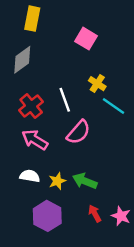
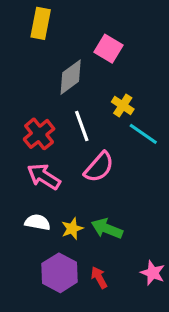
gray diamond: (22, 60) -> (71, 77), moved
red arrow: (95, 213) -> (99, 278), moved

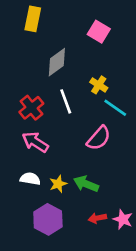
pink square: (109, 49) -> (99, 32), moved
pink semicircle: (99, 167) -> (99, 138), moved
red arrow: (99, 278) -> (97, 218), moved, turned -72

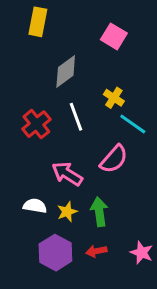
pink arrow: (35, 142) -> (67, 174), moved
green arrow: (86, 184) -> (99, 212), turned 60
red arrow: (97, 218) -> (96, 251), moved

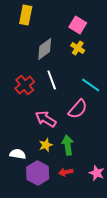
yellow cross: (114, 98) -> (78, 48), moved
white semicircle: (35, 206) -> (18, 154), moved

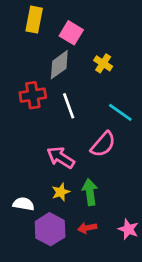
pink square: (78, 25) -> (71, 33), moved
red cross: (25, 85) -> (33, 95), moved, turned 30

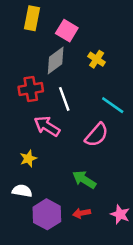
pink arrow: (61, 158) -> (47, 126), moved
yellow star: (61, 192) -> (28, 158), moved
green arrow: (90, 192) -> (84, 180), turned -50

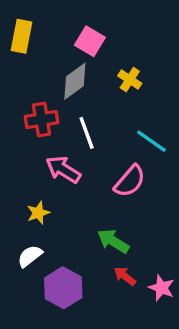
yellow rectangle: (32, 18) -> (22, 36), moved
white semicircle: (22, 191) -> (30, 256), turned -48
red arrow: (82, 213) -> (125, 276), moved, turned 49

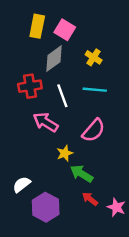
yellow rectangle: (22, 36) -> (37, 26), moved
cyan line: (151, 141) -> (95, 90), moved, turned -30
yellow star: (38, 213) -> (65, 153), moved

